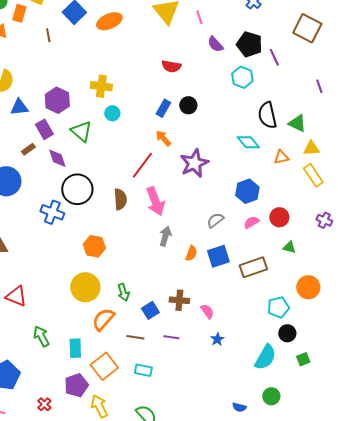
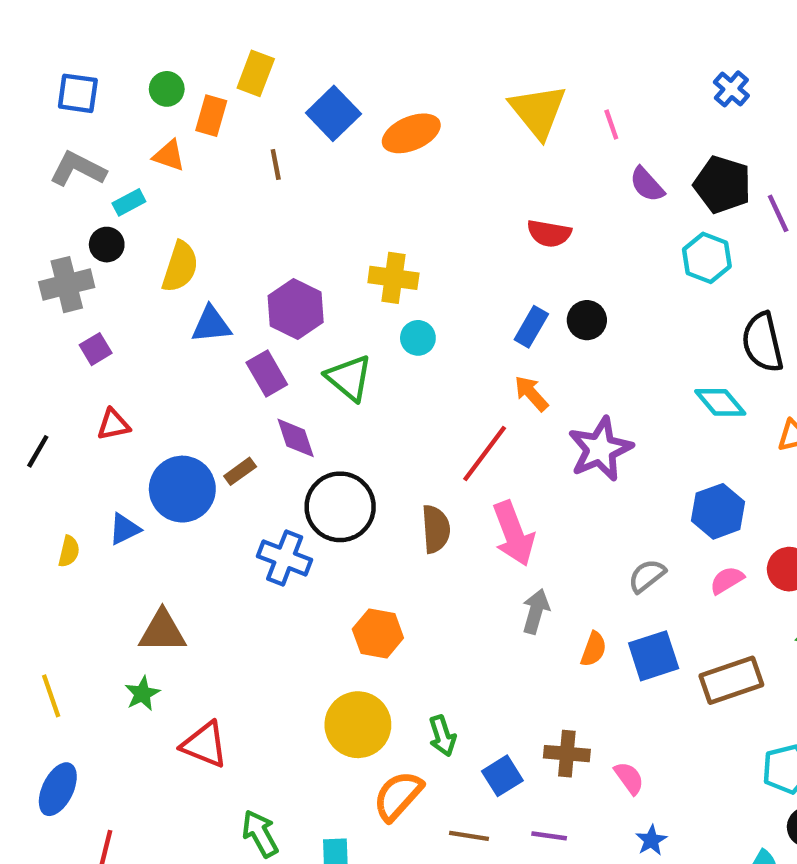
brown rectangle: (28, 149) -> (240, 471), moved

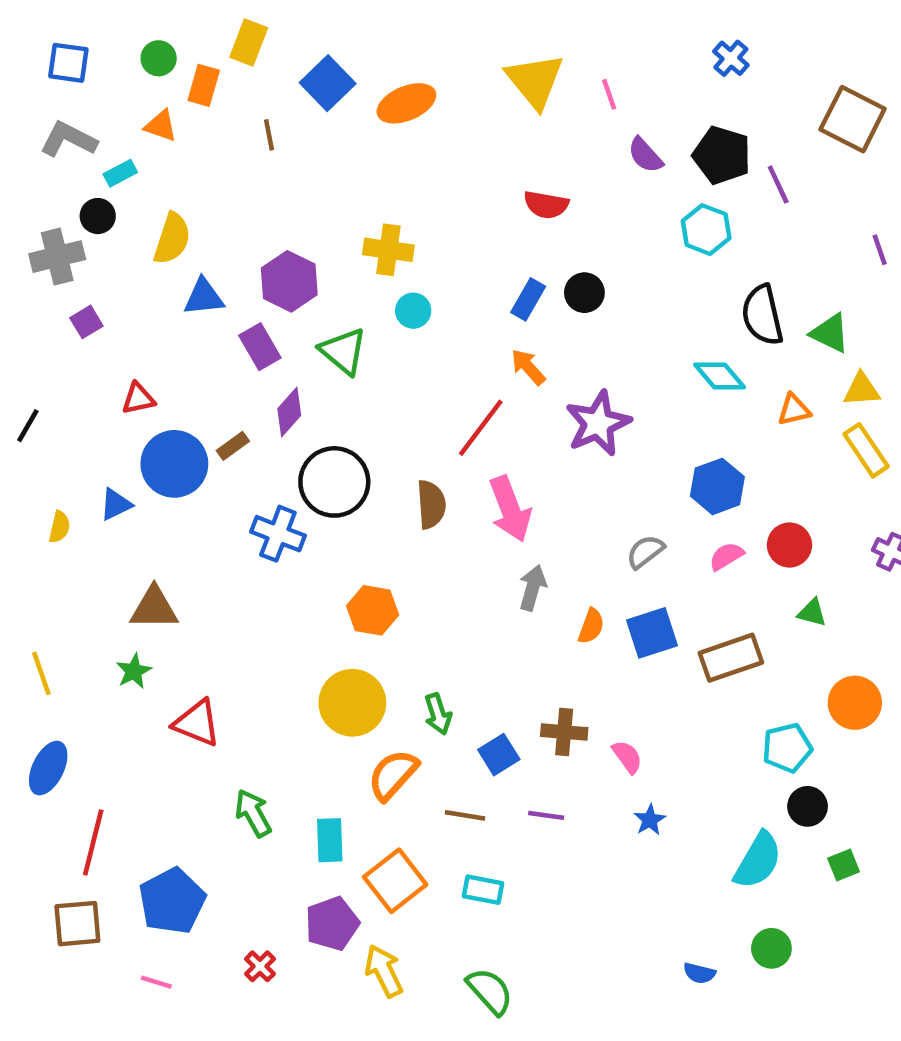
red triangle: (113, 425) -> (138, 399), moved
purple diamond: (296, 438) -> (289, 412), turned 60

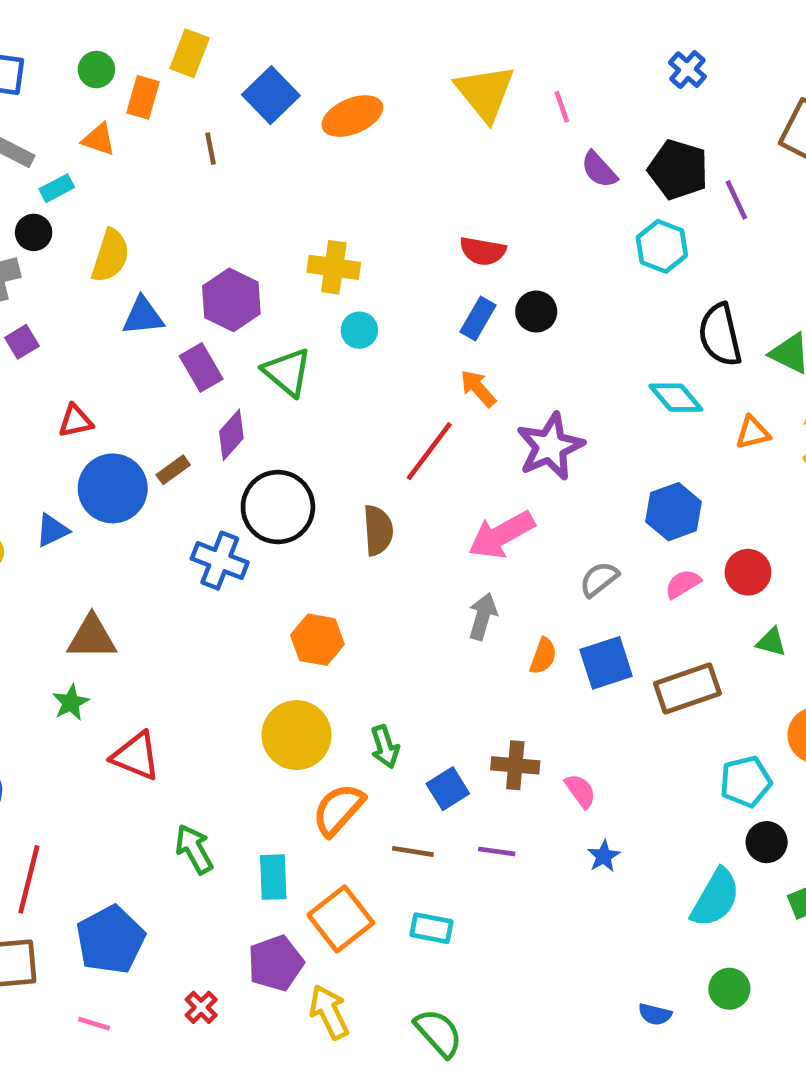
red semicircle: (546, 205) -> (483, 251), moved
pink arrow: (510, 509) -> (501, 535), moved, turned 82

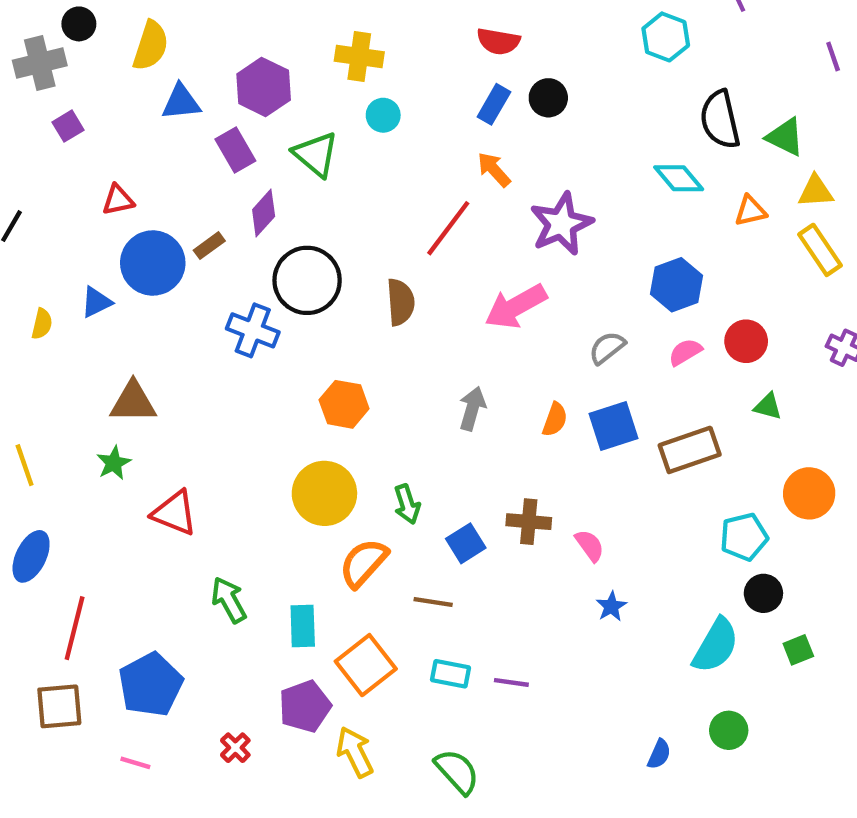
gray arrow: (483, 616) -> (472, 409), moved
purple line: (497, 851) -> (511, 682), moved
blue semicircle: (655, 1014) -> (659, 754), turned -80

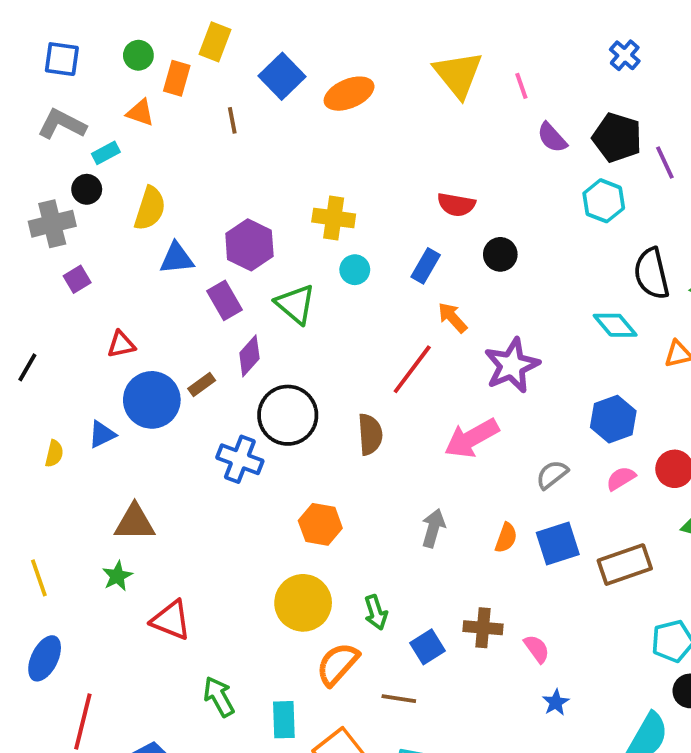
blue rectangle: (494, 104) -> (426, 266), moved

